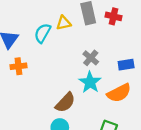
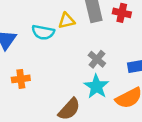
cyan semicircle: (43, 33) -> (43, 32), turned -108
orange cross: (18, 66) -> (21, 79), moved

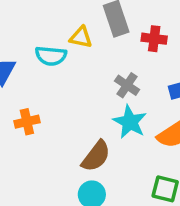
red cross: (122, 13) -> (154, 39), moved
yellow triangle: (66, 21) -> (81, 37), turned 30

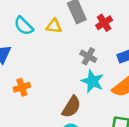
red cross: (154, 39) -> (104, 23), turned -35
cyan semicircle: (51, 56) -> (24, 26), moved, turned 45

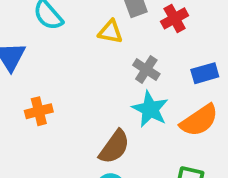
yellow triangle: (54, 26) -> (110, 32), moved

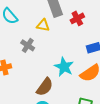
gray cross: (146, 69) -> (28, 45), moved

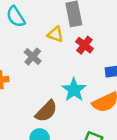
red cross: (77, 18) -> (84, 45), moved, turned -32

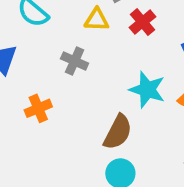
red cross: (84, 45) -> (142, 22), turned 30

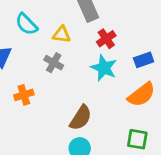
yellow triangle: (97, 20) -> (62, 34), moved
cyan star: (147, 90) -> (104, 68), moved

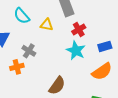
gray cross: (54, 63) -> (29, 51), moved

